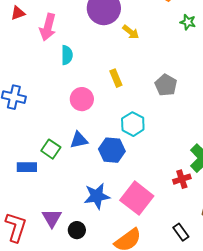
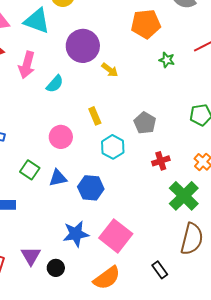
cyan semicircle: (67, 55) -> (55, 84), moved, turned 42
cyan hexagon: (133, 124) -> (113, 147), moved
green square: (51, 149) -> (30, 170), moved
red cross: (182, 179) -> (161, 161), moved

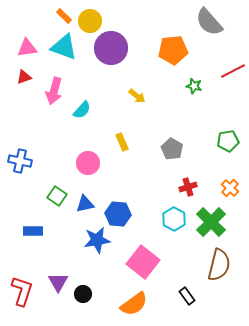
purple circle: (83, 46) -> (111, 48), moved
cyan hexagon: (113, 147) -> (174, 219), moved
blue star: (76, 234) -> (97, 240), moved

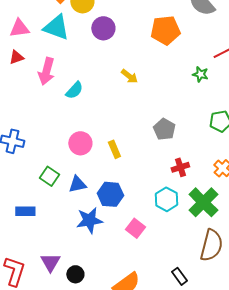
purple circle: (111, 48) -> (103, 28), size x0.7
green star: (194, 86) -> (200, 74), moved
yellow rectangle: (122, 142) -> (114, 149), moved
pink square: (143, 262) -> (135, 228), moved, size x0.6

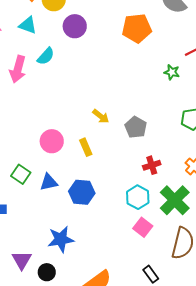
cyan triangle: (56, 27) -> (28, 25), size x0.7
yellow arrow: (129, 76) -> (101, 116), moved
cyan semicircle: (74, 90) -> (46, 56), moved
blue star: (89, 220) -> (61, 239), moved
pink square: (135, 228) -> (143, 227), moved

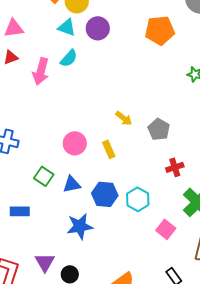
cyan triangle: (28, 25) -> (67, 27), moved
cyan hexagon: (138, 197) -> (138, 199), moved
blue star: (61, 239) -> (80, 226), moved

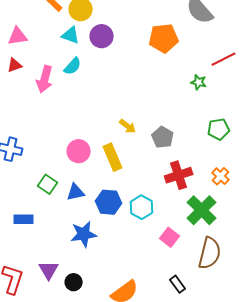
yellow rectangle: (109, 149) -> (113, 157), size x1.5
red cross: (175, 167) -> (179, 175), size x1.5

